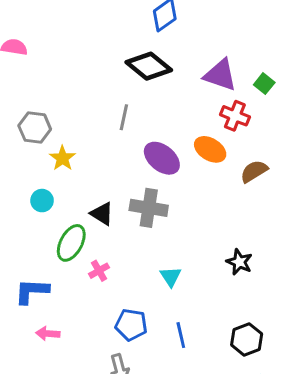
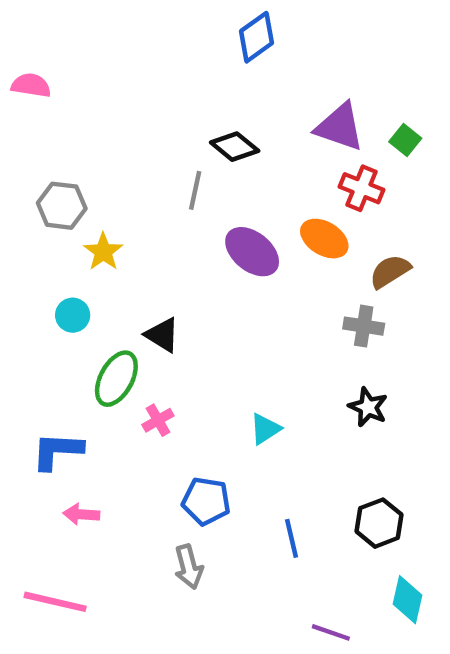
black diamond: (149, 66) -> (235, 147), moved, size x0.7
gray cross: (149, 208) -> (364, 326), moved, size x0.7
cyan triangle: (171, 277) -> (265, 429), turned 30
blue line: (181, 335) -> (291, 538), moved

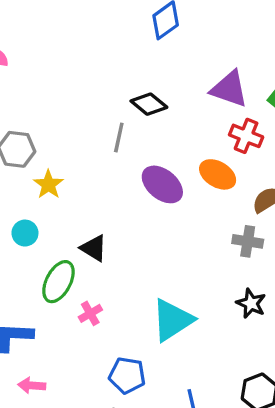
cyan triangle: (265, 429) -> (172, 320), size x1.8

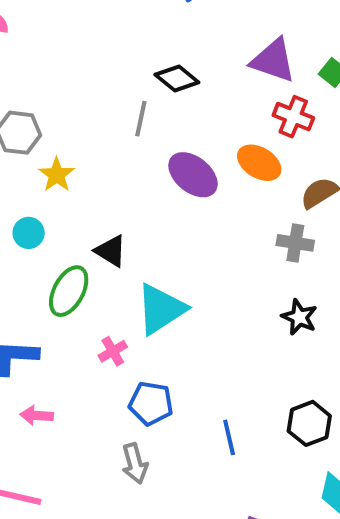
pink cross: (90, 313) -> (113, 351), moved
cyan triangle: (172, 320) -> (161, 309), moved

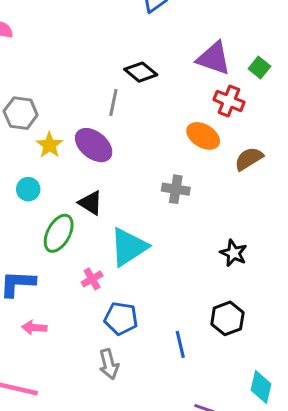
purple ellipse: (193, 175) -> (94, 145), moved
gray cross: (295, 243) -> (176, 189), moved
black hexagon: (309, 423) -> (227, 318), moved

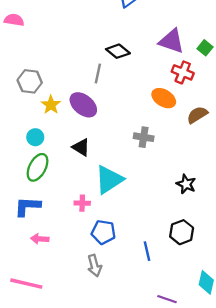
green ellipse: (59, 233) -> (38, 167), moved
pink cross: (92, 279) -> (82, 203), turned 32

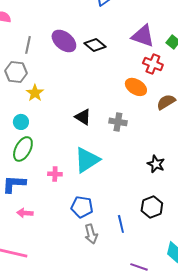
gray line: (98, 74) -> (28, 45), moved
purple ellipse: (83, 105) -> (64, 41), moved
black triangle: (81, 147) -> (83, 117), moved
pink cross: (82, 203) -> (55, 174), moved
gray arrow: (94, 266) -> (91, 234), moved

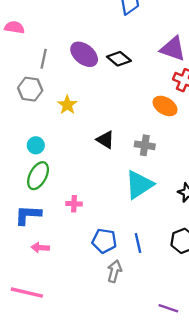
yellow star: (35, 93) -> (67, 105), moved
cyan triangle: (87, 160) -> (139, 185), moved
blue line: (121, 224) -> (138, 243), moved
gray arrow: (91, 234) -> (114, 271), turned -150

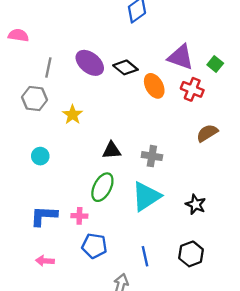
orange ellipse: (165, 106) -> (154, 86), moved, turned 30
black triangle: (105, 140) -> (112, 150), turned -36
green ellipse: (38, 176) -> (102, 187), moved
blue L-shape: (28, 215) -> (44, 216), moved
blue pentagon: (104, 241) -> (94, 246), moved

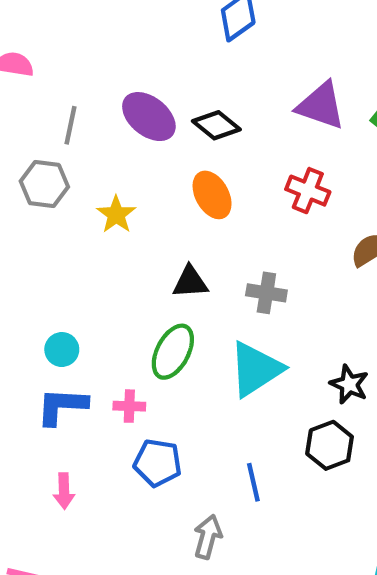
orange ellipse: (154, 86) -> (212, 195), moved
red cross: (192, 89) -> (308, 191), moved
cyan circle: (40, 156) -> (62, 350), moved
black hexagon: (191, 254) -> (330, 445), moved
pink arrow: (45, 261) -> (64, 491), turned -96

